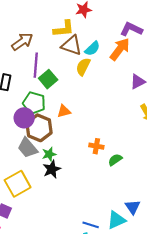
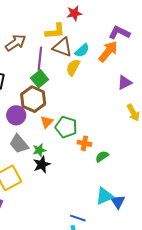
purple line: (36, 65) -> (40, 59), moved
green pentagon: (34, 103) -> (66, 127), moved
orange triangle: (64, 111) -> (47, 122), moved, turned -32
brown hexagon: (39, 128) -> (33, 99), moved
cyan triangle: (116, 220) -> (104, 196), moved

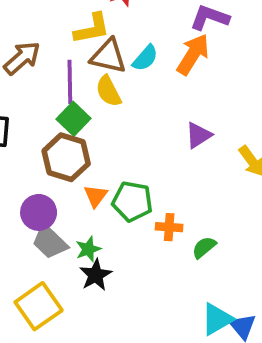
yellow semicircle: (73, 68) -> (108, 91), moved, turned -48
purple triangle: (125, 83) -> (198, 135), moved
purple circle: (16, 115) -> (39, 212), moved

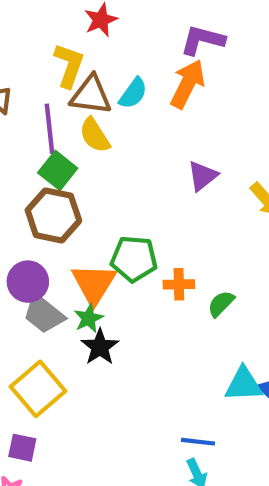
yellow L-shape: (92, 29) -> (69, 65), turned -54
orange triangle: (96, 196) -> (94, 284), moved, size x1.6
cyan triangle: (217, 319) -> (243, 384), turned 33

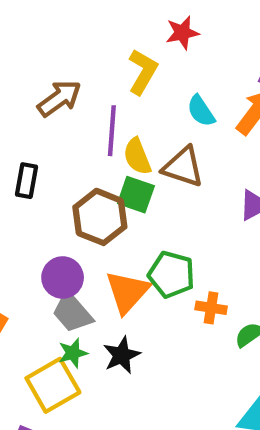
cyan semicircle: (133, 93) -> (201, 111), turned 100
brown triangle: (91, 95) -> (183, 167), moved
yellow semicircle: (95, 135) -> (137, 156), moved
green square: (58, 170) -> (136, 195), moved, turned -30
green star: (89, 318) -> (73, 353), moved

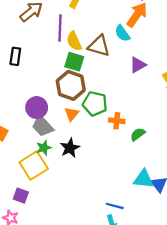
cyan semicircle: (201, 111) -> (122, 33), moved
brown hexagon: (100, 217) -> (71, 85), moved
orange triangle: (127, 292) -> (72, 114), size x0.6

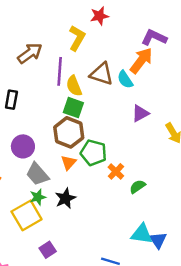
brown triangle: (99, 46) -> (102, 74), moved
purple circle: (37, 108) -> (23, 146), moved
orange cross: (117, 121) -> (116, 171), turned 35
purple square: (21, 196) -> (48, 250), moved, turned 35

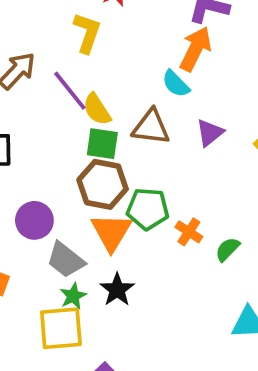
purple line: (60, 71) -> (70, 91), turned -32
brown triangle: (102, 74) -> (151, 127), moved
orange triangle: (69, 162) -> (111, 232), size x1.6
yellow square: (27, 215) -> (61, 328), turned 36

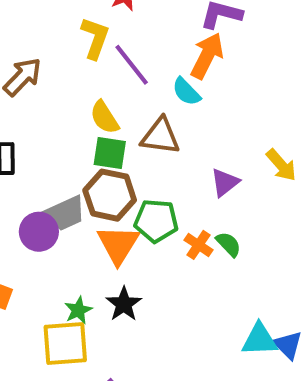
purple line: (70, 91) -> (132, 65), moved
purple triangle: (210, 133) -> (225, 182), moved
green semicircle: (227, 249) -> (229, 244), moved, turned 92
gray trapezoid: (66, 260) -> (65, 213), moved, turned -63

